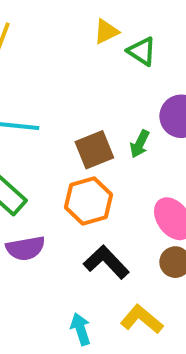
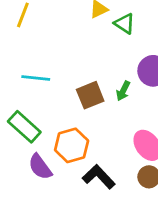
orange hexagon: (89, 201) -> (72, 145), moved
purple semicircle: (25, 248) -> (40, 167), turned 64

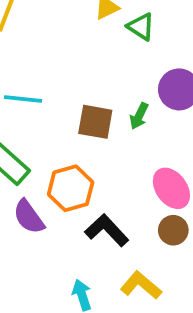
brown square: (90, 95) -> (95, 122), turned 32

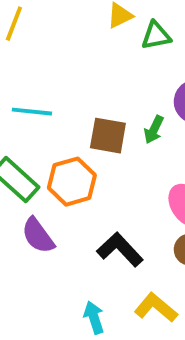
green triangle: (141, 27) -> (156, 36), turned -44
orange hexagon: (71, 188) -> (72, 182), moved

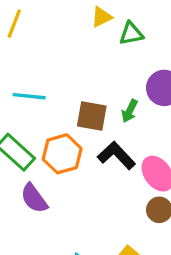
black L-shape: (120, 250) -> (116, 155), moved

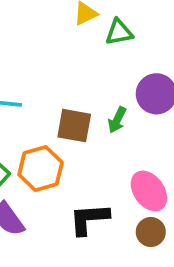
black L-shape: (116, 155) -> (89, 219), moved, turned -51

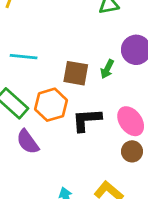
black L-shape: (89, 219) -> (87, 120), moved

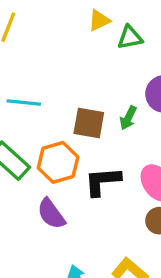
purple semicircle: (28, 142) -> (51, 214), moved

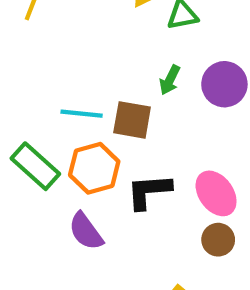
cyan line: (24, 103) -> (82, 114), moved
green arrow: (128, 118) -> (170, 80), moved

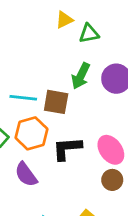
green arrow: (170, 80) -> (81, 76), size x1.4

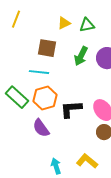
yellow triangle: (64, 20) -> (64, 23), moved
brown square: (56, 102) -> (47, 48), moved

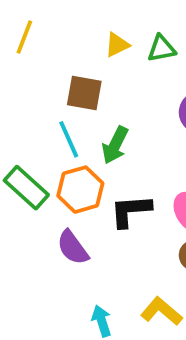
green arrow: (81, 56) -> (115, 145), moved
cyan line: (39, 72) -> (69, 139), turned 60

